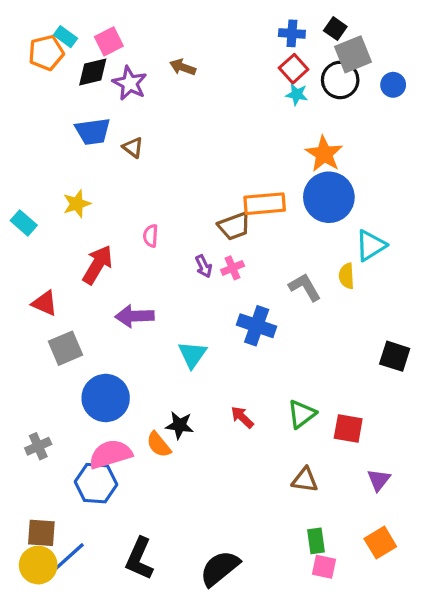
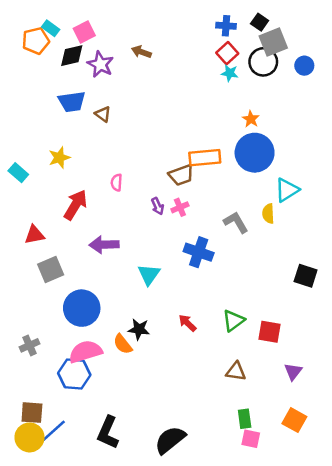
orange star: (324, 154) -> (251, 119), size x0.6
red triangle: (45, 303) -> (34, 235), turned -35
orange square: (380, 543) -> (294, 420), turned -30

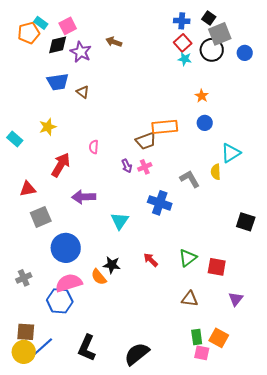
blue circle: (255, 153) -> (205, 123), size x0.5
orange square: (294, 420) -> (219, 338), moved

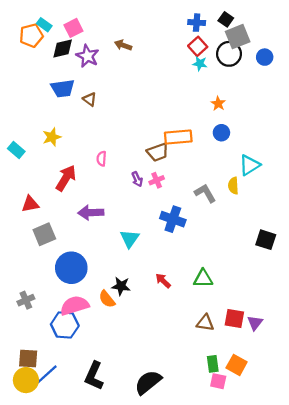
green triangle: (188, 258) -> (203, 279), turned 36
red square: (217, 267) -> (234, 319), moved

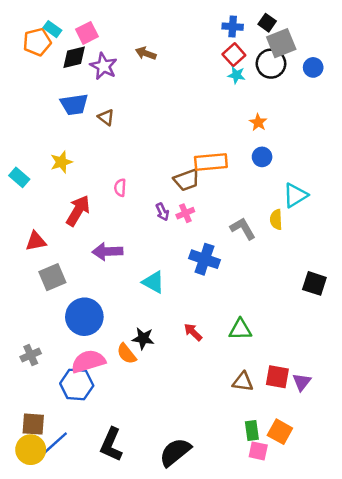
cyan triangle: (130, 239) -> (153, 282), turned -36

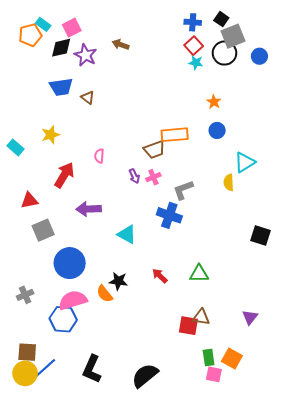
gray L-shape: (243, 228) -> (183, 190), moved, turned -80
red square: (277, 377) -> (188, 326), moved

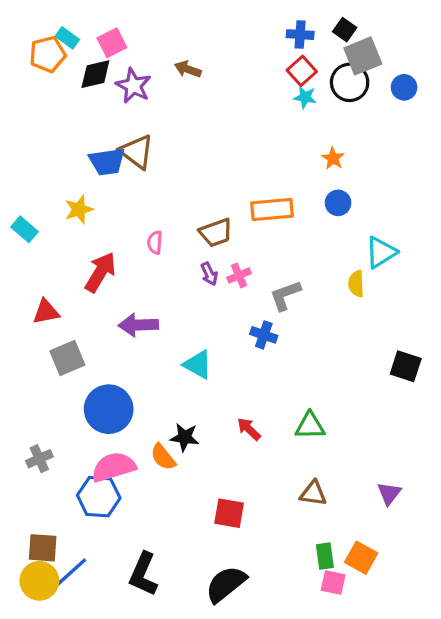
blue trapezoid: (61, 87) -> (107, 162), moved
brown triangle: (88, 98) -> (137, 152), size x1.6
brown trapezoid: (154, 150) -> (216, 233), moved
blue cross: (169, 215) -> (264, 335), size x0.7
red square: (188, 326) -> (229, 513), moved

